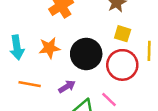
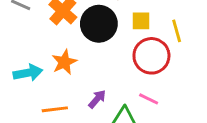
cyan arrow: (17, 47) -> (28, 73), turned -75
black circle: (86, 54) -> (99, 24), moved

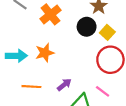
yellow square: (141, 21) -> (107, 32), turned 32
black circle: (99, 24) -> (87, 27), moved, size x0.7

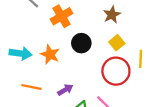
black circle: (87, 27) -> (81, 43), moved
orange star: (45, 53) -> (50, 54), turned 30

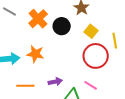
black circle: (81, 43) -> (62, 26), moved
purple arrow: (65, 90) -> (55, 82), turned 32

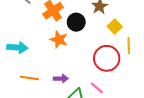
yellow square: (91, 31) -> (115, 26), moved
orange star: (35, 54) -> (59, 40), moved

